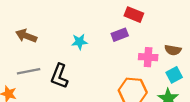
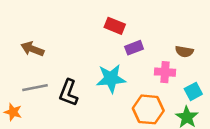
red rectangle: (134, 15) -> (115, 26), moved
cyan star: (79, 42) -> (111, 79), moved, size x1.6
brown semicircle: (173, 50) -> (184, 52), moved

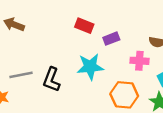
red rectangle: (115, 26) -> (84, 26), moved
brown arrow: (32, 49) -> (14, 24), moved

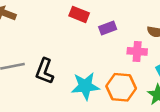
cyan star: (90, 67) -> (85, 86), moved

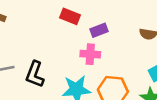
pink cross: (137, 51) -> (90, 54), moved

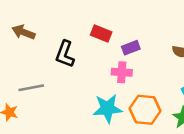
black L-shape: (35, 74) -> (65, 54), moved

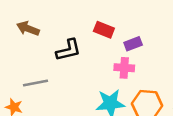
black L-shape: (65, 54) -> (68, 50), turned -124

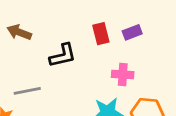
red rectangle: (104, 30) -> (101, 34), turned 54
purple rectangle: (133, 44) -> (132, 32), moved

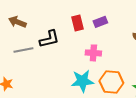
gray line: (27, 91) -> (23, 50), moved

